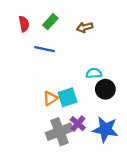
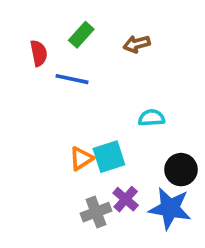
red semicircle: (24, 24) -> (39, 53), moved
black circle: (105, 89) -> (181, 170), moved
gray cross: (59, 132) -> (96, 212), size x0.7

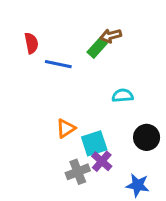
green rectangle: (81, 35) -> (97, 48), moved
cyan square: (109, 157) -> (94, 143), moved
blue star: (170, 208) -> (138, 185), moved, size x0.7

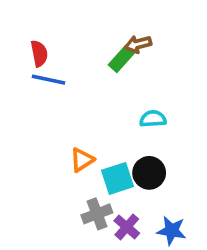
blue line: (58, 64) -> (48, 80), moved
black circle: (147, 137) -> (149, 173), moved
purple cross: (102, 161) -> (127, 227), moved

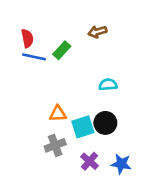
green rectangle: (121, 59) -> (62, 50), moved
orange triangle: (82, 160) -> (58, 114), turned 30
gray cross: (97, 214) -> (55, 145), moved

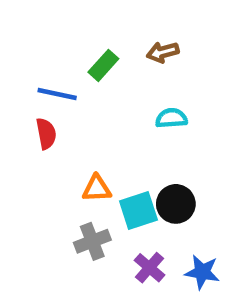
red semicircle: (27, 38) -> (46, 134), moved
green rectangle: (62, 50) -> (103, 65), moved
cyan semicircle: (108, 85) -> (171, 118), moved

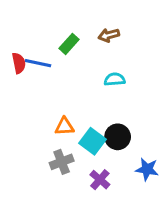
red semicircle: (46, 134) -> (19, 63), moved
cyan square: (138, 211) -> (93, 141), turned -35
blue star: (202, 272) -> (147, 169), moved

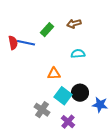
orange triangle: (65, 127) -> (54, 74), moved
gray cross: (62, 162) -> (42, 110), turned -35
blue star: (147, 169) -> (100, 105), moved

